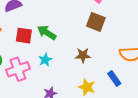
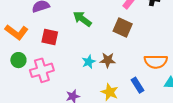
green arrow: (47, 32) -> (82, 19), moved
cyan star: (45, 60) -> (89, 62), moved

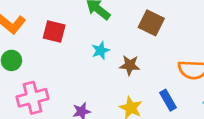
cyan star: (89, 62) -> (101, 50), moved
pink cross: (42, 70) -> (32, 98), moved

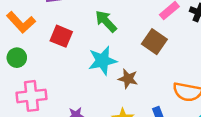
cyan star: (101, 50) -> (102, 61), size x1.6

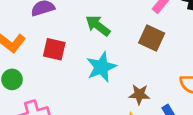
brown star: (128, 79) -> (139, 94), moved

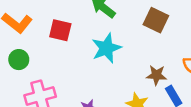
brown star: (139, 94) -> (156, 75), moved

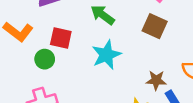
green circle: (19, 60) -> (45, 59), moved

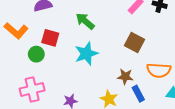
brown square: (155, 26) -> (135, 42), moved

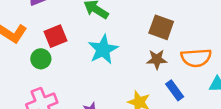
red square: (50, 38) -> (56, 36), turned -30
brown star: (125, 77) -> (157, 59), moved

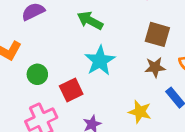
red square: (56, 36) -> (71, 90), moved

